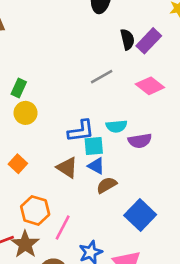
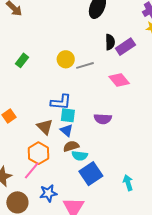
yellow circle: (26, 113) -> (66, 59), moved
cyan semicircle: (116, 126) -> (80, 156), moved
orange hexagon: (35, 210) -> (39, 153), moved

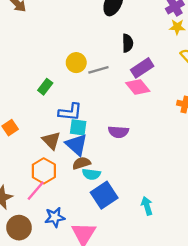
purple rectangle: (125, 47) -> (142, 68), moved
green rectangle: (22, 60) -> (45, 87), moved
blue triangle: (67, 130) -> (76, 145), size x1.5

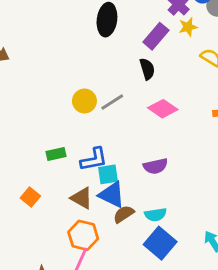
black semicircle: (128, 43) -> (147, 69), moved
purple rectangle: (142, 68) -> (156, 36), moved
green rectangle: (45, 87) -> (56, 154), moved, turned 56
cyan semicircle: (91, 174) -> (155, 215), moved

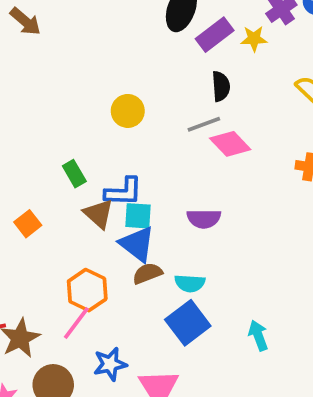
yellow star: (188, 27) -> (254, 39), moved
purple rectangle: (156, 36) -> (215, 35), moved
gray line: (112, 102) -> (204, 124), moved
green rectangle: (56, 154) -> (74, 174), turned 60
brown triangle: (82, 198) -> (99, 214), moved

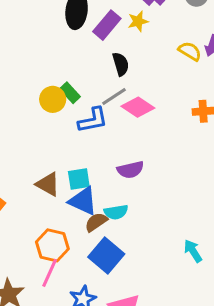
green rectangle: (74, 174) -> (70, 93), moved
blue L-shape: (123, 192) -> (93, 120), moved
cyan semicircle: (190, 283) -> (116, 212), moved
blue square: (188, 323) -> (106, 255), moved

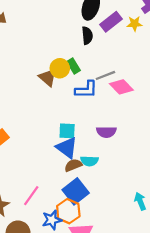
black semicircle: (121, 64) -> (87, 36), moved
brown triangle: (48, 184) -> (48, 77), moved
orange hexagon: (52, 245) -> (68, 211), moved

